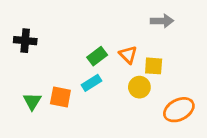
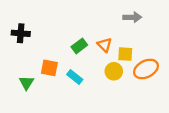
cyan rectangle: (91, 83) -> (75, 77), moved, turned 70
orange square: (60, 97) -> (49, 68), moved
orange ellipse: (179, 110) -> (146, 69), moved

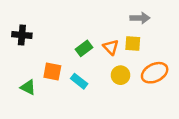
yellow square: (125, 54) -> (133, 44), moved
green triangle: (26, 83) -> (28, 87), turned -35

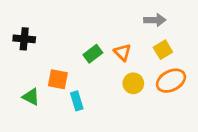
yellow square: (133, 44) -> (163, 50), moved, turned -35
cyan rectangle: (79, 81) -> (77, 101), moved, turned 35

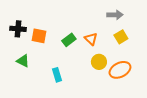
orange square: (58, 79) -> (39, 36), moved
orange ellipse: (171, 81) -> (120, 70), moved
green triangle: (31, 97) -> (23, 61), moved

